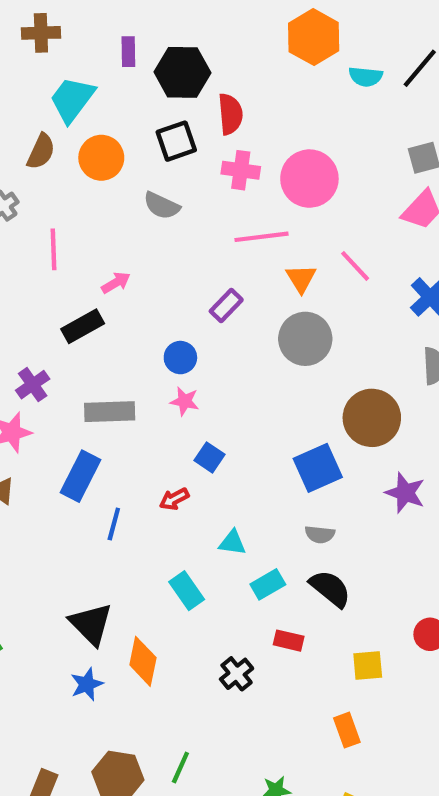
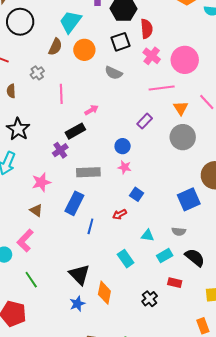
pink cross: (241, 170) -> (152, 56), turned 30
purple cross: (33, 385) -> (60, 150), moved
gray semicircle: (320, 534) -> (179, 231), moved

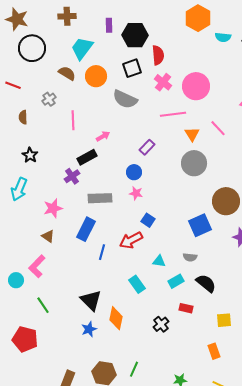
brown semicircle: (55, 47) -> (67, 73), turned -84
gray semicircle: (113, 73) -> (125, 99), size x1.4
purple rectangle: (145, 121) -> (147, 147), moved
black star: (18, 129) -> (30, 155), size x0.7
red arrow: (120, 214) -> (131, 240), size x1.6

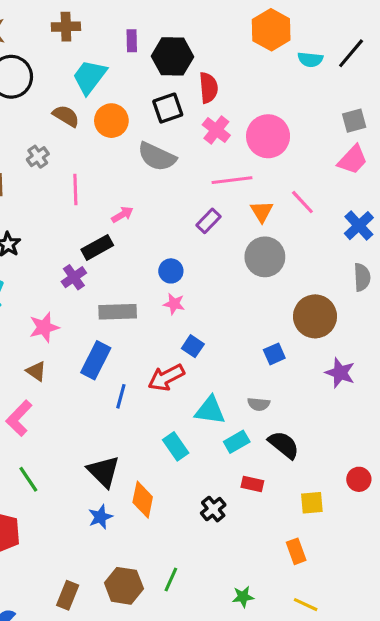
purple rectangle: (147, 147) -> (208, 221), moved
blue square: (200, 225) -> (274, 354), size x0.6
cyan triangle: (159, 261) -> (210, 410), size x1.5

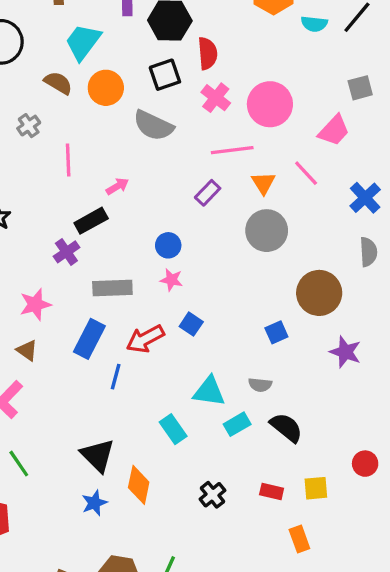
pink trapezoid: (353, 160) -> (334, 130), moved
red arrow: (166, 377) -> (145, 339), moved
red rectangle: (252, 484) -> (272, 491), moved

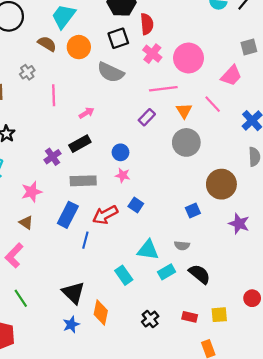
black rectangle: (91, 221) -> (80, 144), moved

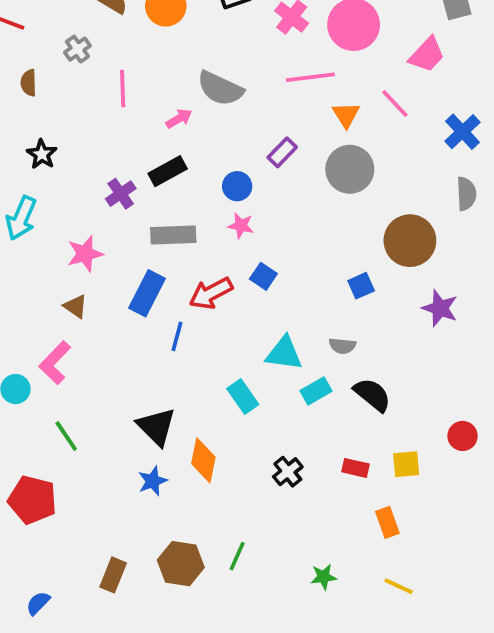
gray semicircle: (111, 72) -> (220, 88), moved
purple rectangle: (147, 117) -> (282, 152), moved

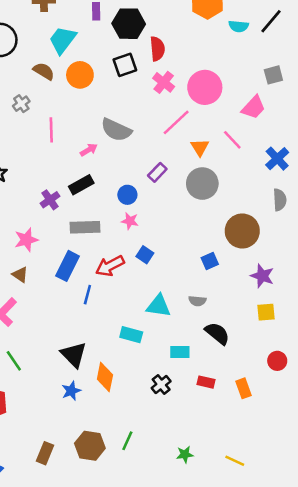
pink line: (310, 77) -> (176, 122), turned -36
cyan rectangle: (316, 391) -> (180, 352), moved, turned 30
cyan rectangle: (243, 397) -> (131, 335), turned -40
yellow square: (406, 464) -> (266, 312), moved
orange rectangle: (387, 522) -> (244, 388), moved

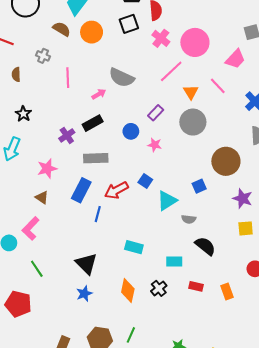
gray cross: (21, 104) -> (43, 56), turned -32
pink star: (130, 221) -> (155, 145), moved
cyan triangle: (159, 306) -> (167, 201), moved, turned -40
orange diamond: (105, 377) -> (128, 290), moved

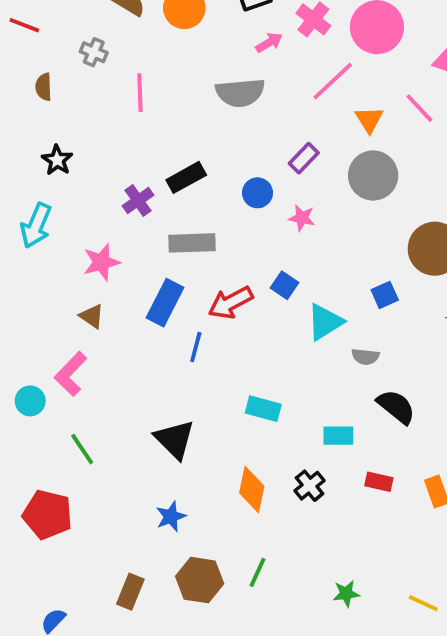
gray semicircle: (122, 78) -> (240, 93), turned -30
pink arrow: (99, 94) -> (269, 43), moved
blue star: (84, 294) -> (171, 516), moved

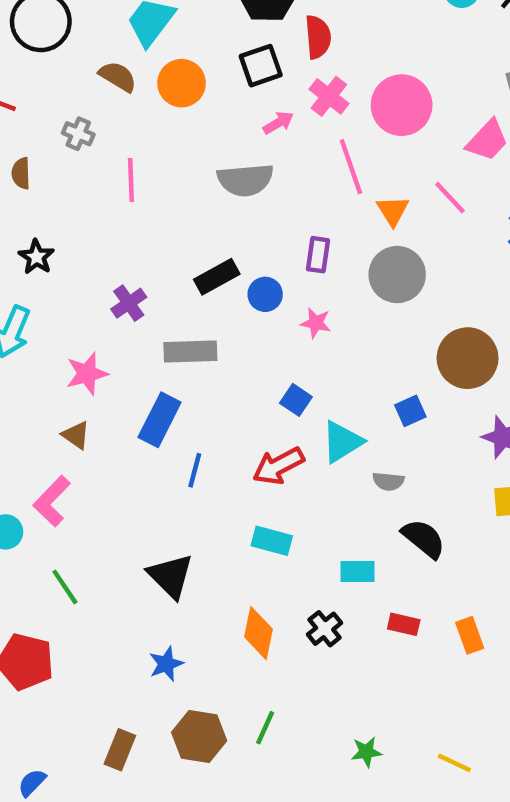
pink line: (333, 81) -> (351, 167), turned -66
purple rectangle: (304, 158) -> (318, 255), turned -36
black rectangle: (186, 177) -> (217, 277), moved
red arrow: (231, 303) -> (278, 466), moved

